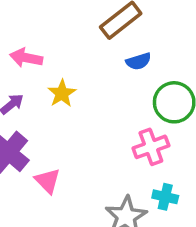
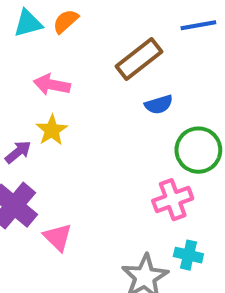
pink arrow: (26, 58) -> (52, 85), moved
yellow star: (62, 93) -> (52, 130), moved

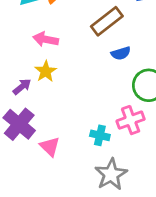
cyan cross: (188, 255) -> (100, 135), moved

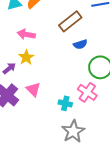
pink cross: (131, 120) -> (87, 92), turned -36
pink triangle: (50, 147) -> (33, 89), moved

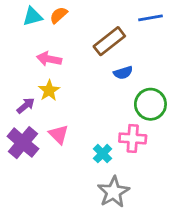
pink cross: (87, 92) -> (133, 138), turned -30
cyan cross: (65, 103) -> (103, 154), turned 32

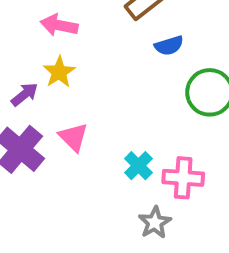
pink cross: (133, 138) -> (183, 178), moved
gray star: (113, 192) -> (155, 223), size x0.7

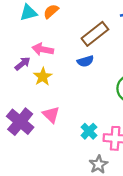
blue semicircle: (169, 46) -> (85, 61), moved
purple arrow: (25, 94) -> (23, 64), moved

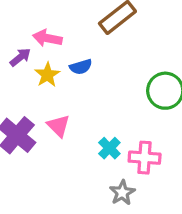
blue semicircle: (85, 61) -> (81, 67), moved

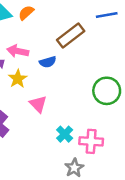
blue semicircle: (81, 67) -> (48, 62), moved
pink triangle: (59, 126) -> (38, 104), moved

